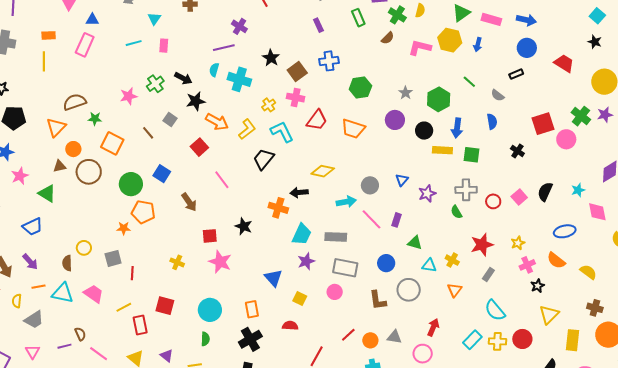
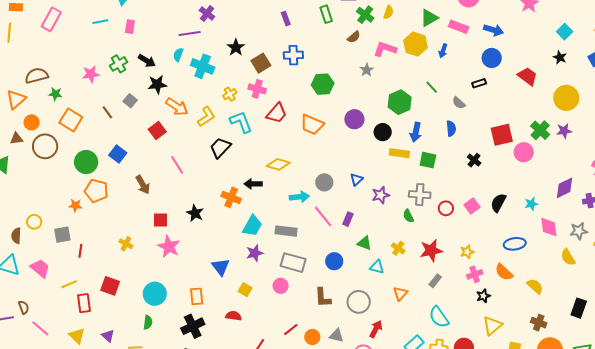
gray star: (406, 93) -> (367, 70), moved
yellow cross: (452, 260) -> (398, 248), moved
gray circle: (409, 290) -> (359, 302), moved

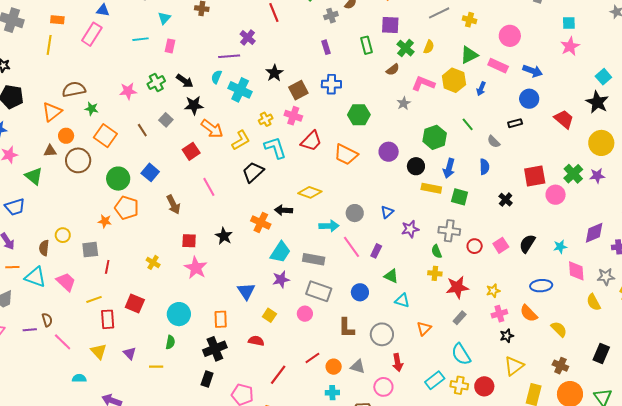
black star: (560, 57) -> (597, 102), size x1.6
yellow cross: (398, 248) -> (435, 273), moved, turned -32
red arrow: (376, 329) -> (398, 362), turned 138

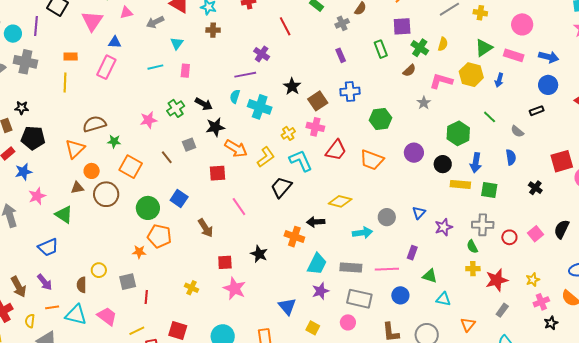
gray square: (166, 120) -> (189, 145), turned 32
red square: (191, 151) -> (218, 173), turned 36
pink line: (352, 247) -> (387, 269), moved, turned -50

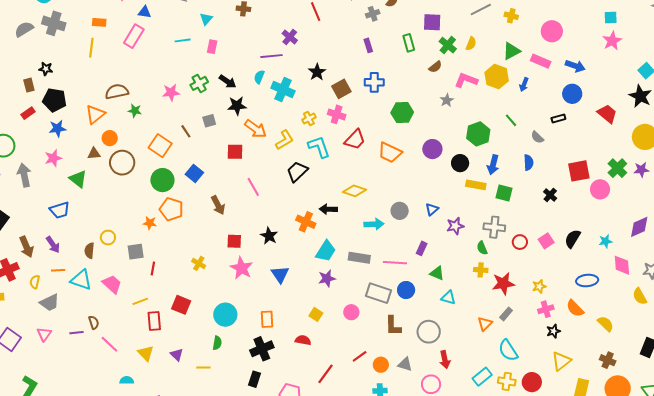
orange square: (131, 167) -> (160, 146), moved
blue star: (24, 172) -> (57, 128), moved
gray rectangle: (359, 299) -> (379, 293), moved
blue triangle: (287, 306) -> (280, 274), moved
orange triangle: (468, 325) -> (485, 324), moved

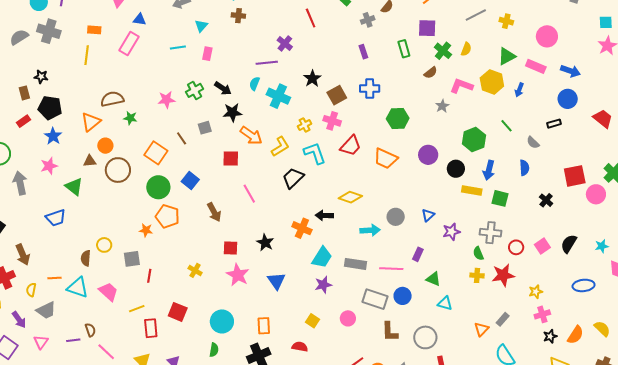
blue star: (57, 128) -> (53, 136), turned -30
purple arrow: (53, 245) -> (19, 320), moved
red star: (503, 283) -> (503, 275), moved
orange semicircle: (575, 308) -> (575, 335), moved, turned -102

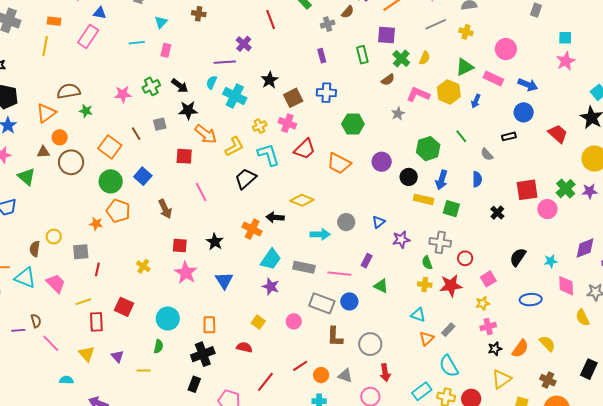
pink square: (542, 246) -> (488, 279), moved
purple star: (323, 285) -> (271, 287), turned 30
cyan triangle: (445, 303) -> (418, 315), moved

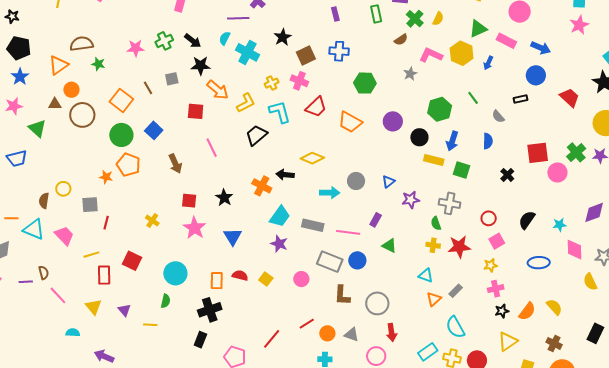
red circle: (465, 258) -> (489, 218), moved
red semicircle: (244, 347) -> (240, 275), moved

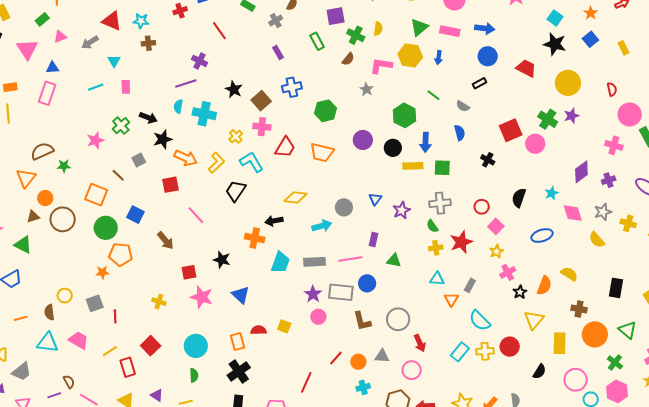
orange line: (11, 218) -> (21, 318), moved
purple star: (279, 244) -> (313, 294), moved, turned 30
red square: (132, 261) -> (151, 346), turned 36

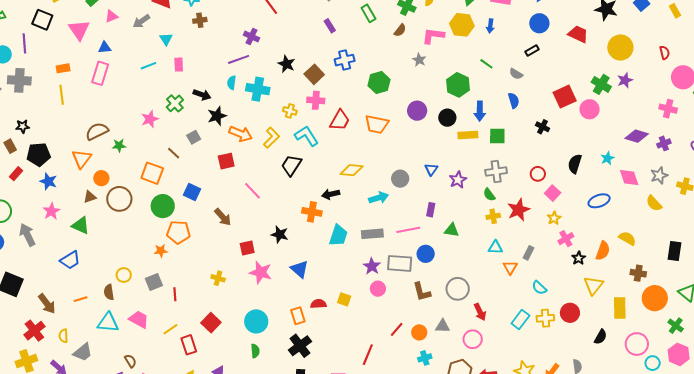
yellow cross: (236, 136) -> (290, 111), turned -32
purple diamond: (581, 172) -> (637, 136), turned 55
cyan semicircle: (480, 321) -> (539, 288), size x0.7

